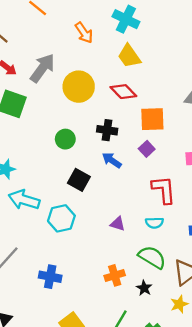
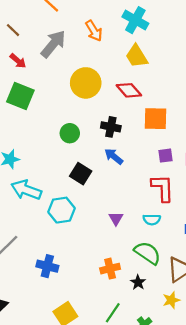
gray arrow: (42, 68) -> (53, 44), moved
purple square: (147, 149) -> (166, 156), moved, turned 32
purple triangle: (118, 224) -> (116, 218), turned 40

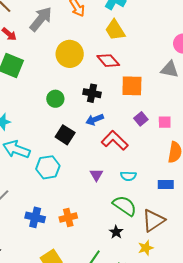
blue arrow: (114, 156) -> (95, 120), turned -60
purple square: (166, 156) -> (141, 119), turned -32
red L-shape: (163, 188) -> (115, 141), moved, turned -44
orange cross: (110, 269) -> (68, 217), moved

